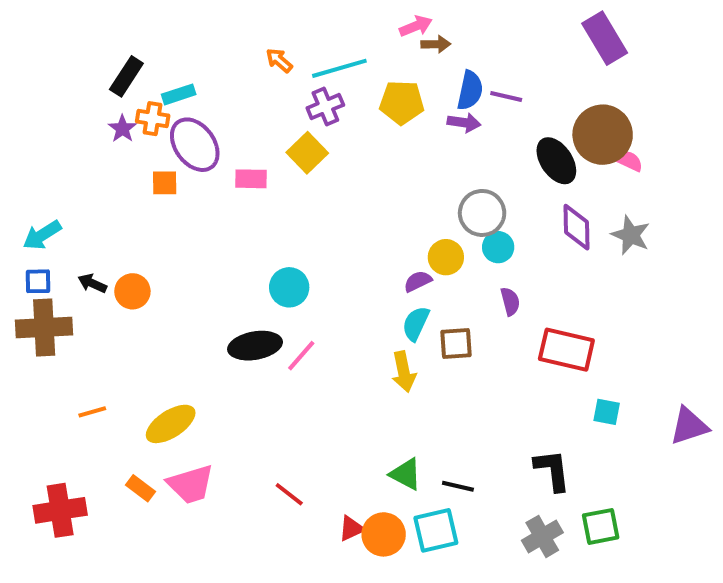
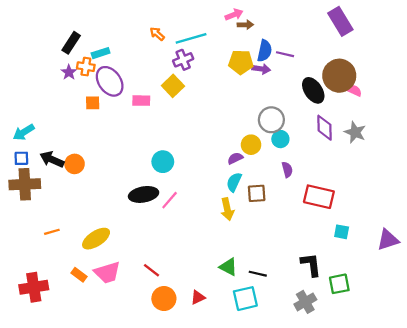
yellow pentagon: (402, 102) -> (241, 62), moved
black arrow: (92, 283) -> (52, 159), size x1.5
red line: (289, 494) -> (151, 270), moved
green square: (601, 526) -> (339, 284), moved
orange circle: (384, 534) -> (164, 299), moved

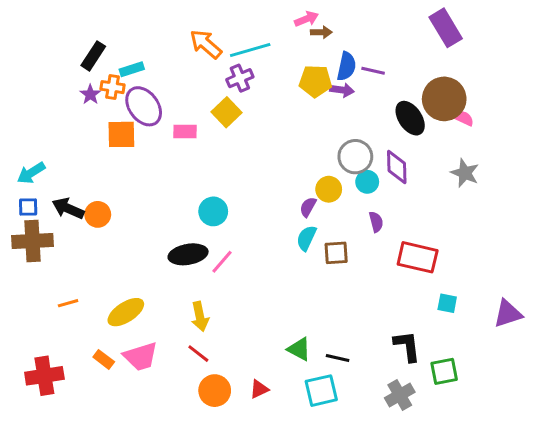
orange arrow: (157, 34) -> (206, 44), size x1.6
orange square: (93, 103) -> (121, 134), size x1.5
purple diamond: (325, 128) -> (397, 167), moved
purple semicircle: (235, 158) -> (308, 207), turned -35
yellow arrow: (227, 209) -> (200, 317), moved

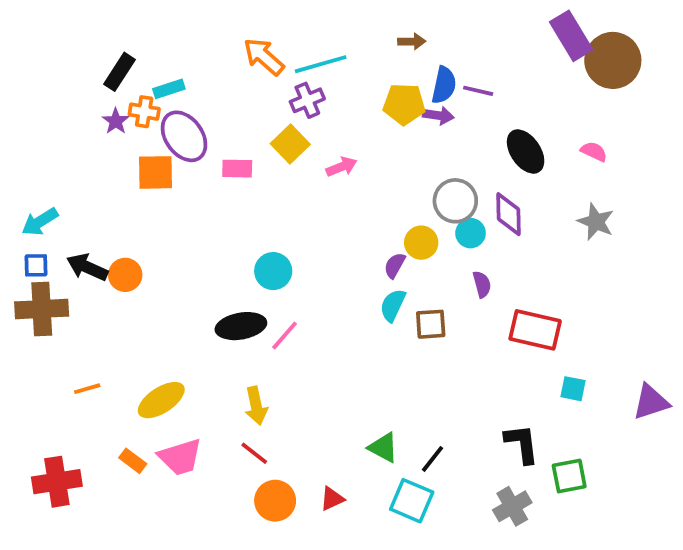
pink arrow: (306, 19) -> (342, 167), moved
brown circle: (444, 99) -> (613, 60), moved
black line: (338, 358) -> (433, 459), turned -65
cyan square: (321, 391) -> (412, 501), turned 36

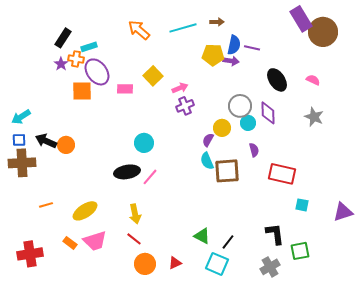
cyan line: (321, 64) -> (183, 28), moved
purple cross: (307, 100) -> (185, 106), moved
cyan semicircle: (393, 305) -> (207, 161), turned -48
brown square: (431, 324) -> (227, 171), size x1.5

